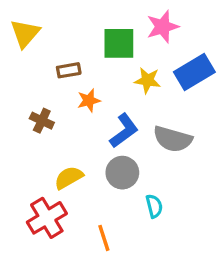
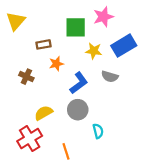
gray semicircle: (173, 139) -> (110, 77), moved, size x0.7

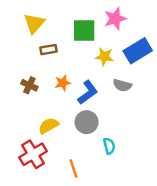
yellow triangle: (16, 21) -> (34, 23), moved
orange star: (56, 64) -> (63, 83), moved

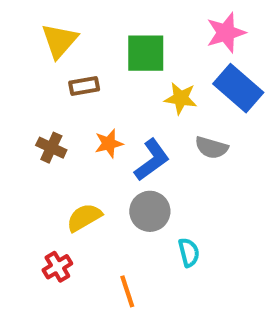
pink star: (115, 19) -> (226, 33), moved
blue rectangle: (138, 51) -> (238, 88), turned 72
red cross: (33, 154) -> (57, 267), size x0.6

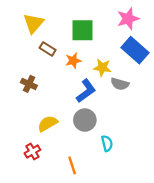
brown rectangle: (84, 86) -> (48, 49), turned 42
yellow star: (181, 98) -> (102, 68), moved
orange star: (109, 144) -> (73, 61), moved

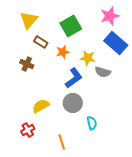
green square: (83, 30) -> (71, 26), turned -30
brown cross: (29, 84) -> (27, 64), moved

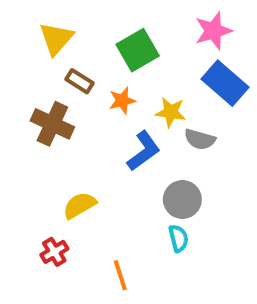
brown cross: (27, 64) -> (52, 124), size x1.5
gray circle: (73, 103) -> (182, 200), moved

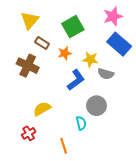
cyan semicircle: (178, 238) -> (81, 123), moved

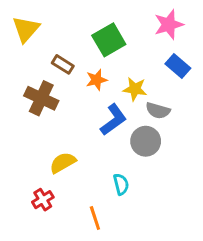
yellow triangle: (30, 20) -> (26, 29), moved
blue rectangle: (119, 44) -> (178, 66), size x0.7
gray circle: (97, 106) -> (146, 141), moved

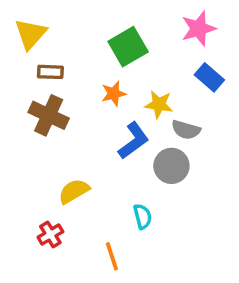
brown rectangle: (63, 64) -> (50, 72), moved, turned -30

